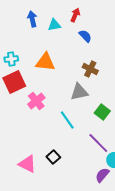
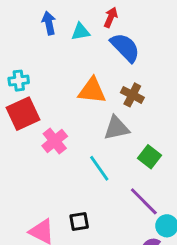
blue semicircle: (85, 36) -> (125, 47), size x1.6
orange triangle: (45, 62) -> (92, 91), moved
black square: (53, 157) -> (79, 221), turned 32

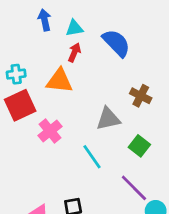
red arrow: (111, 17) -> (74, 52), moved
orange triangle: (92, 91) -> (59, 81), moved
brown cross: (132, 95) -> (141, 96), moved

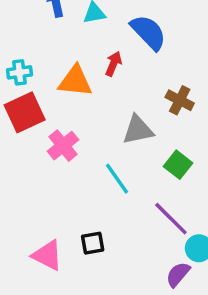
red arrow: (74, 52) -> (114, 64), moved

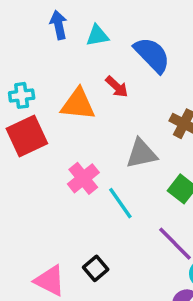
red arrow: (114, 64) -> (117, 87), turned 110
pink cross: (63, 146) -> (83, 178), moved
black square: (93, 243) -> (96, 268), turned -30

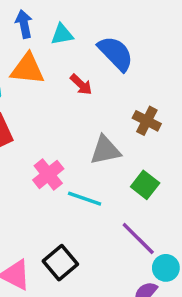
orange triangle: (78, 104) -> (27, 69), moved
cyan line: (120, 203) -> (85, 199), turned -36
black square: (96, 268) -> (60, 263), size x1.4

